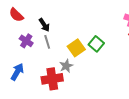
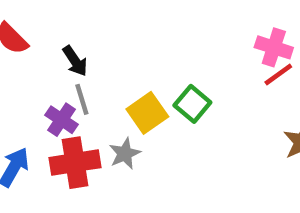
purple cross: (26, 41) -> (61, 120), moved
red cross: (52, 79) -> (75, 163), moved

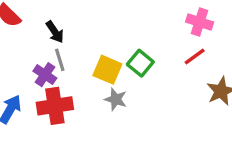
red line: (278, 75) -> (195, 57), moved
yellow square: (147, 113) -> (107, 70), turned -32
gray star: (125, 154) -> (116, 99), moved, turned -30

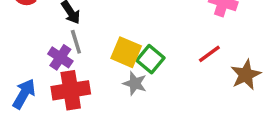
red line: (195, 57) -> (209, 54), moved
green square: (140, 63) -> (150, 59), moved

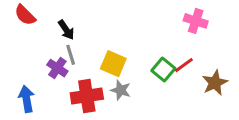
green square: (150, 59) -> (163, 70), moved
red cross: (71, 90) -> (87, 96), moved
blue arrow: (24, 94) -> (26, 99), turned -40

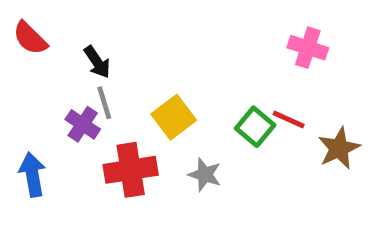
yellow square: (113, 64) -> (174, 117), turned 30
red line: (184, 65) -> (289, 120), turned 60
gray star: (121, 90) -> (205, 175), moved

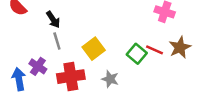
purple cross: (83, 124) -> (38, 66), moved
brown star: (339, 148) -> (180, 47), moved

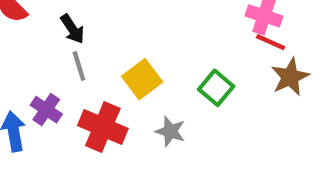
red line: (154, 50) -> (271, 42), moved
red cross: (71, 77) -> (103, 127), turned 32

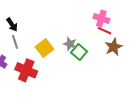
gray star: (170, 131) -> (70, 44), moved

